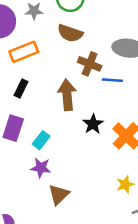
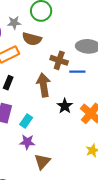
brown semicircle: (70, 33) -> (32, 39), moved

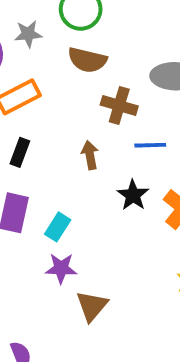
brown semicircle: (32, 39) -> (87, 60), moved
blue line: (77, 72) -> (150, 145), moved
brown arrow: (44, 85) -> (90, 155), size x0.6

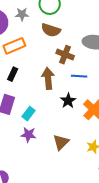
brown arrow: (90, 155) -> (48, 78), size x1.5
brown triangle: (92, 306) -> (61, 142), moved

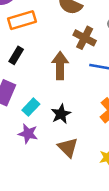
black star: (68, 101) -> (61, 114), moved
brown triangle: (61, 142) -> (68, 147), turned -36

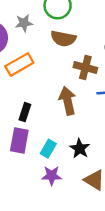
black rectangle: (16, 55) -> (25, 112), moved

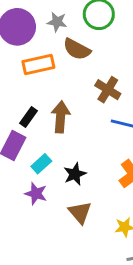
brown semicircle: (63, 39) -> (77, 49), moved
brown arrow: (67, 101) -> (61, 117), moved

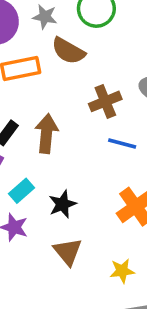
brown cross: (108, 90) -> (105, 101), turned 35

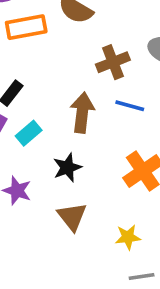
brown arrow: (46, 134) -> (82, 113), moved
cyan rectangle: (22, 191) -> (29, 133), moved

